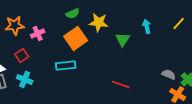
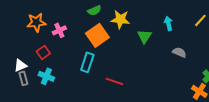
cyan rectangle: (66, 65) -> (87, 62), turned -66
gray semicircle: (169, 74) -> (179, 52), moved
red line: (121, 84) -> (114, 81), moved

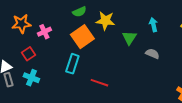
gray semicircle: (179, 52) -> (152, 54), moved

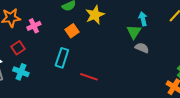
yellow star: (105, 21) -> (95, 15), turned -30
orange square: (82, 37) -> (72, 31), size x0.6
green triangle: (129, 38) -> (134, 32), moved

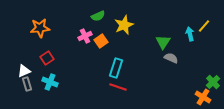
cyan arrow: (143, 19) -> (190, 34), moved
pink cross: (34, 26) -> (85, 36), moved
cyan rectangle: (62, 58) -> (116, 68), moved

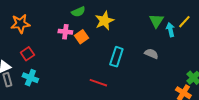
pink cross: (85, 36) -> (65, 32), turned 32
green triangle: (163, 42) -> (156, 21), moved
cyan rectangle: (116, 68) -> (116, 57), moved

